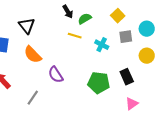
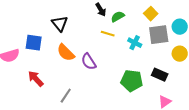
gray square: (126, 37) -> (159, 35), size x1.5
purple semicircle: (56, 75) -> (89, 62), moved
black rectangle: (127, 77) -> (160, 75), turned -42

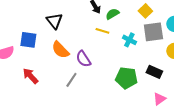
gray line: (66, 96) -> (71, 80), moved

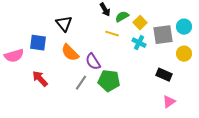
yellow square: (145, 11) -> (140, 23), moved
green pentagon: (126, 78) -> (109, 81), moved

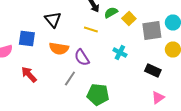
yellow line: (112, 34) -> (91, 30), moved
cyan cross: (139, 43) -> (120, 52), moved
orange semicircle: (70, 53) -> (59, 48), turned -36
green pentagon: (109, 81) -> (98, 94), moved

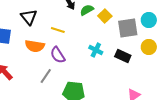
yellow line: (91, 30) -> (58, 30), moved
black rectangle: (153, 70) -> (123, 56), moved

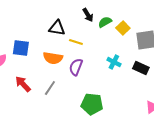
black triangle: (29, 17) -> (57, 28), moved, turned -42
purple semicircle: (58, 55) -> (76, 67), turned 54
gray line: (46, 76) -> (50, 88), moved

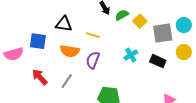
black triangle: (57, 28) -> (64, 24), moved
cyan cross: (114, 62) -> (131, 55), turned 32

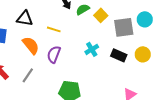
orange semicircle: (70, 51) -> (31, 45), turned -138
yellow circle: (184, 52) -> (143, 54), moved

